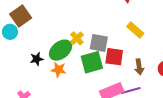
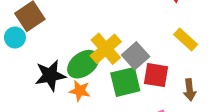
yellow cross: (77, 38) -> (106, 49), size x1.6
gray square: (99, 43) -> (136, 56), turned 36
black star: (37, 59) -> (50, 75), size x1.6

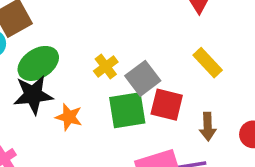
yellow cross: (106, 49) -> (106, 67), size x0.6
green ellipse: (83, 64) -> (38, 63), moved

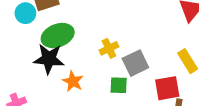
red square: (167, 105) -> (167, 88), moved, turned -35
green square: (127, 110) -> (119, 85), size x0.6

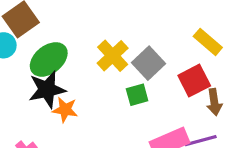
yellow cross: (109, 48) -> (113, 56), size x1.4
orange star: (73, 81) -> (65, 110), moved

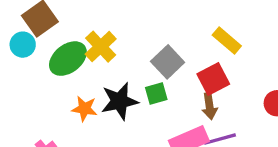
yellow cross: (113, 56) -> (101, 47), moved
black star: (47, 89) -> (120, 101), moved
brown arrow: (214, 102) -> (210, 106), moved

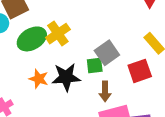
green square: (156, 93) -> (95, 65), moved
brown arrow: (210, 106) -> (105, 91), moved

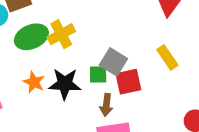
gray square: (107, 53) -> (113, 62), turned -30
red square: (140, 71) -> (128, 82), moved

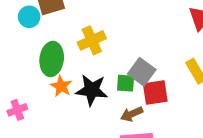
green ellipse: (31, 37) -> (52, 59), moved, turned -64
brown arrow: (106, 105) -> (132, 114), turned 55

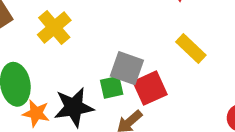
yellow cross: (92, 40) -> (54, 27), moved

